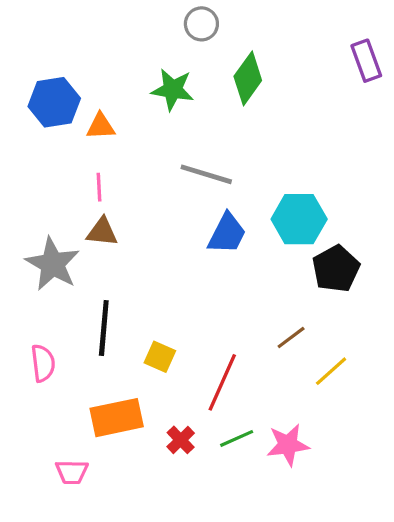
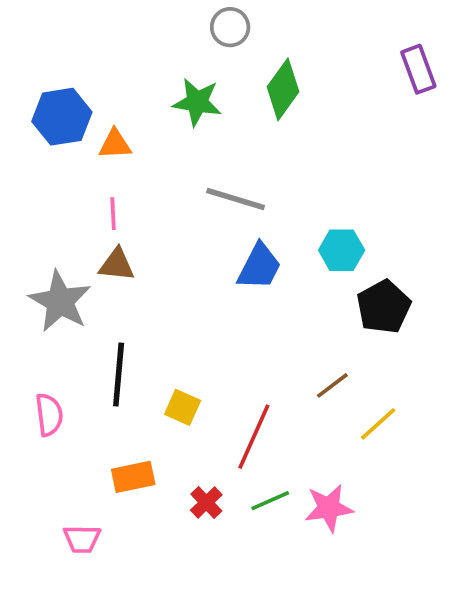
cyan hexagon: (299, 219) -> (342, 250), size x0.7
orange rectangle: (117, 418) -> (133, 477), size x0.7

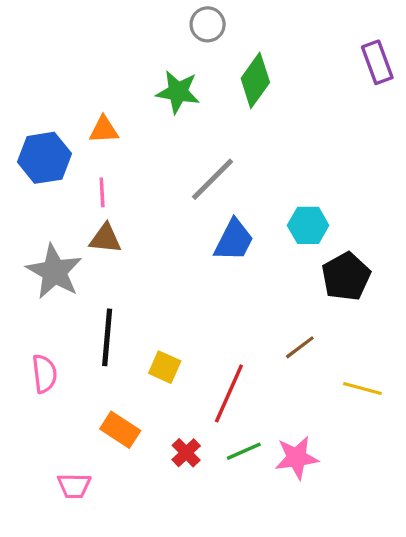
blue hexagon: (62, 117) -> (44, 158), moved
gray line: (236, 199) -> (213, 179), turned -62
yellow line: (378, 424) -> (362, 389), moved, turned 57
orange rectangle: (133, 477) -> (120, 430), turned 45

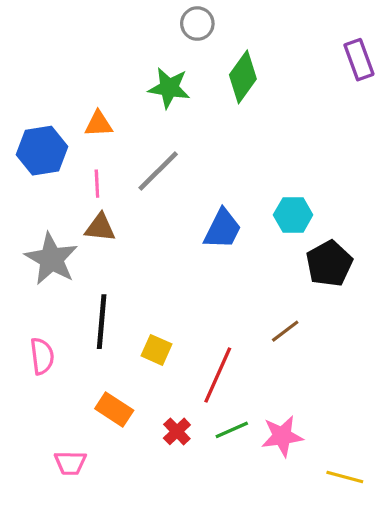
gray line: (213, 179) -> (158, 171), moved
yellow line: (362, 389) -> (345, 477), moved

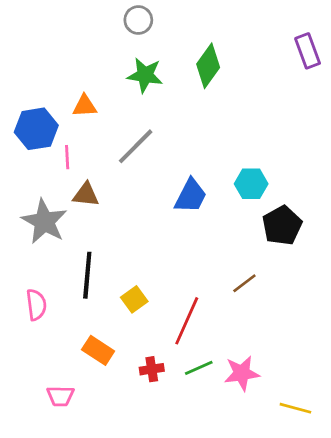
gray circle: (197, 24) -> (138, 20), moved
pink line: (97, 184) -> (67, 157), moved
yellow square: (157, 350) -> (134, 299), turned 30
red cross: (177, 431) -> (152, 369), turned 35

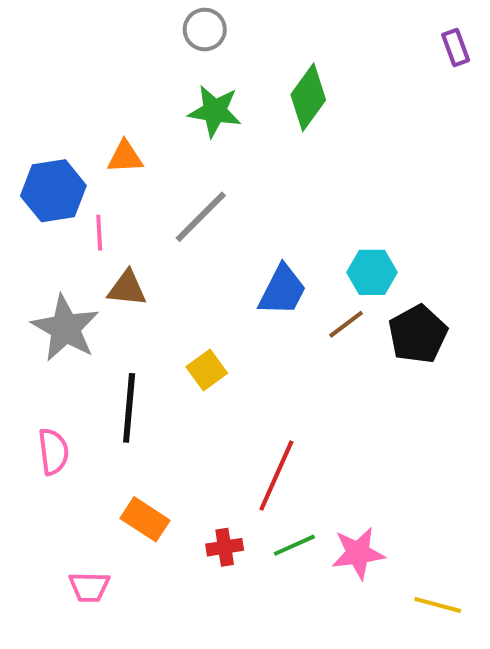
purple rectangle: (308, 51) -> (456, 47), moved, size x0.7
brown line: (244, 283) -> (346, 324), moved
yellow square: (134, 299) -> (207, 370), moved

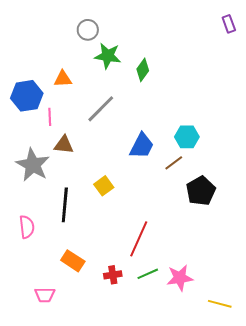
gray circle: (205, 29) -> (88, 30), moved
green diamond: (308, 97) -> (143, 70), moved, size x0.7
black pentagon: (418, 334) -> (201, 191), moved

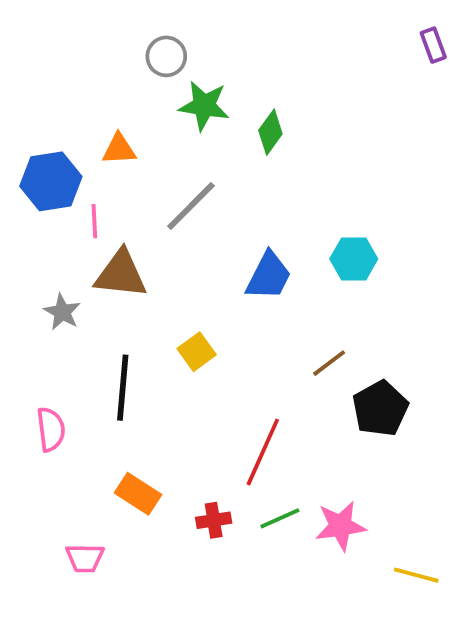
brown triangle: (64, 145) -> (121, 274), size x1.4
brown line: (174, 163) -> (329, 363), moved
gray star: (33, 165) -> (62, 312), size x0.6
black pentagon: (201, 191) -> (380, 409), moved

